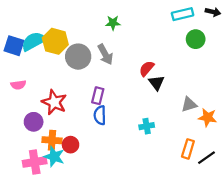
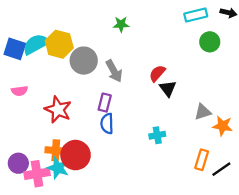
gray arrow: (105, 54) -> (114, 71), moved
purple circle: (34, 122) -> (18, 163), moved
red circle: (71, 145) -> (76, 155), size x1.6

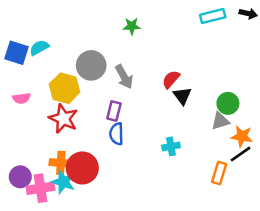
green circle: (210, 42) -> (228, 103), moved
cyan semicircle: (36, 44) -> (39, 48), size x0.7
yellow hexagon: (59, 44) -> (65, 88), moved
black line: (221, 169) -> (241, 154), moved

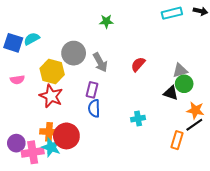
black triangle: (182, 96) -> (171, 93), moved, turned -35
gray triangle: (220, 121) -> (180, 70), moved

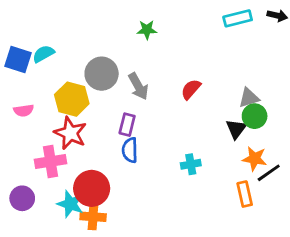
black triangle: (171, 93) -> (236, 129), turned 49
orange star: (195, 110) -> (255, 159), moved
orange cross: (49, 132) -> (93, 217), moved
orange rectangle: (177, 140) -> (245, 194), turned -30
pink cross: (33, 152) -> (51, 161), moved

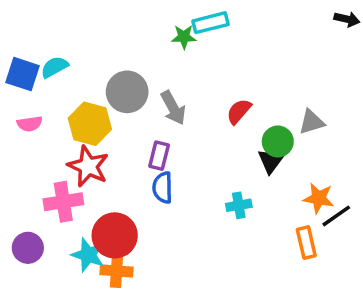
cyan rectangle: (238, 18) -> (210, 23), moved
pink semicircle: (24, 110) -> (30, 124), moved
green circle: (255, 116) -> (278, 141), moved
black triangle: (236, 129) -> (271, 161), moved

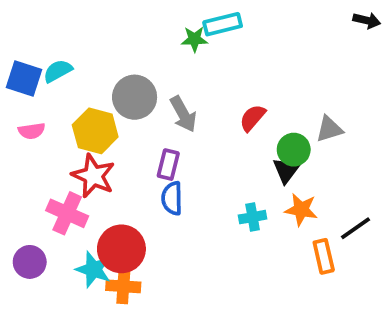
orange star: (319, 198) -> (301, 210), moved
pink cross: (63, 202) -> (67, 213), turned 33

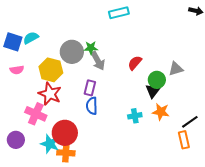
green star: (194, 39) -> (91, 48), moved
orange rectangle: (324, 256) -> (184, 140), moved

